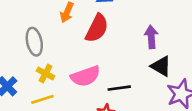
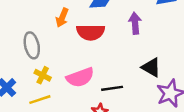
red semicircle: (97, 28) -> (91, 32), turned 64
purple arrow: (151, 37) -> (135, 23), moved

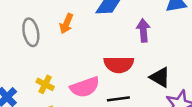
red semicircle: (91, 32) -> (119, 64), moved
gray ellipse: (32, 45) -> (31, 32), moved

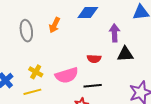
red semicircle: (119, 64) -> (94, 59), size x0.6
black triangle: (160, 77) -> (125, 54), moved, turned -36

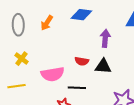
black triangle: (125, 54) -> (103, 66), moved
yellow cross: (36, 72) -> (21, 59), moved

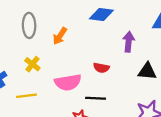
orange arrow: (47, 23) -> (60, 36), moved
black triangle: (103, 66) -> (147, 71), moved

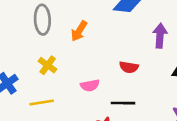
pink semicircle: (68, 82) -> (90, 85), size x0.6

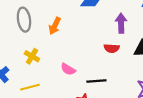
red semicircle: (129, 67) -> (112, 48), moved
pink semicircle: (90, 85) -> (68, 69), turned 48

